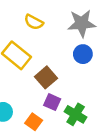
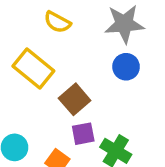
purple square: (52, 102) -> (83, 134), turned -35

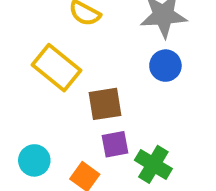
brown square: (75, 99) -> (105, 104), turned 32

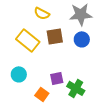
brown square: (105, 104) -> (55, 36), moved
cyan circle: (34, 160) -> (19, 74), moved

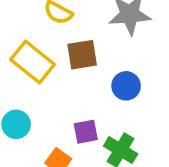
blue circle: (82, 39) -> (126, 86), moved

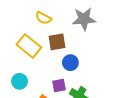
blue circle: (126, 86) -> (70, 63), moved

